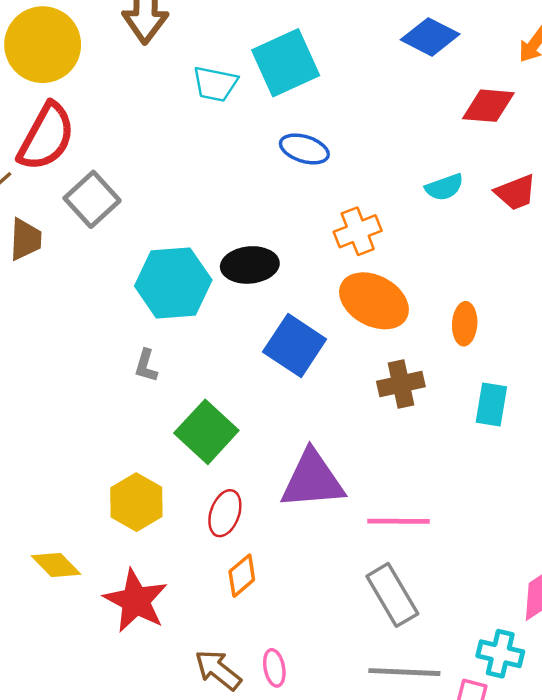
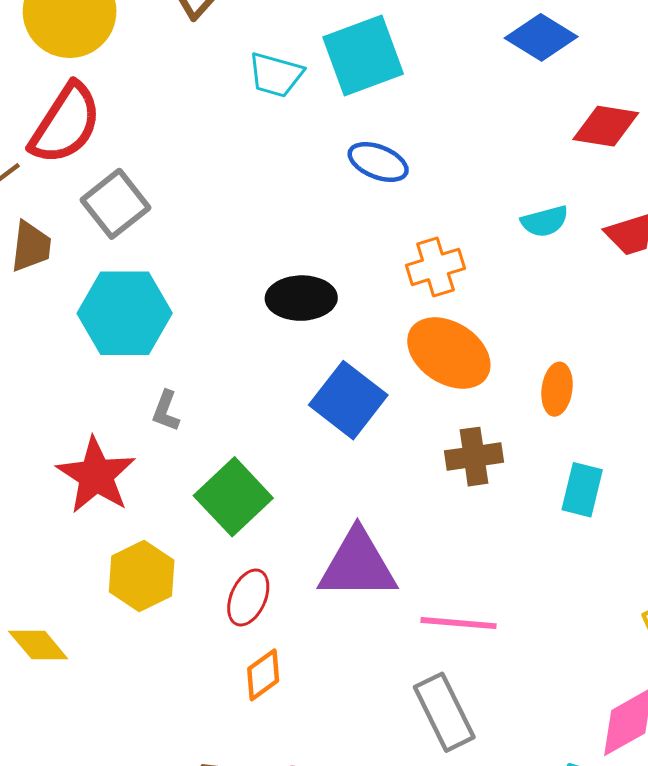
cyan hexagon: (173, 283) -> (125, 313), moved
red star: (136, 601) -> (96, 475), moved

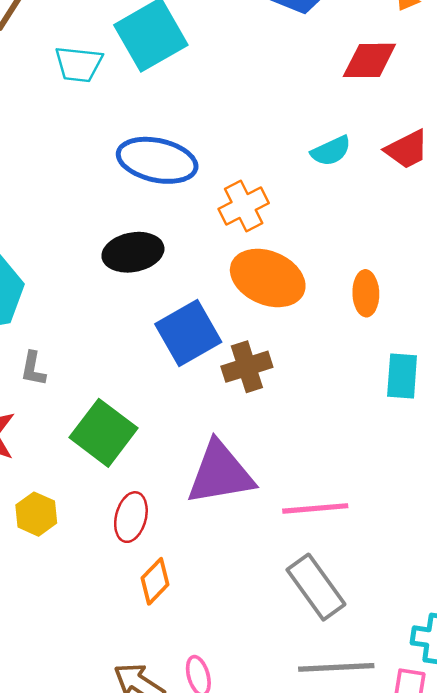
blue ellipse: (378, 162) -> (157, 160), moved, size x1.5
blue square: (348, 400) -> (188, 333), turned 32
brown cross: (474, 457) -> (247, 367), moved
yellow hexagon: (142, 576) -> (36, 514), size x0.7

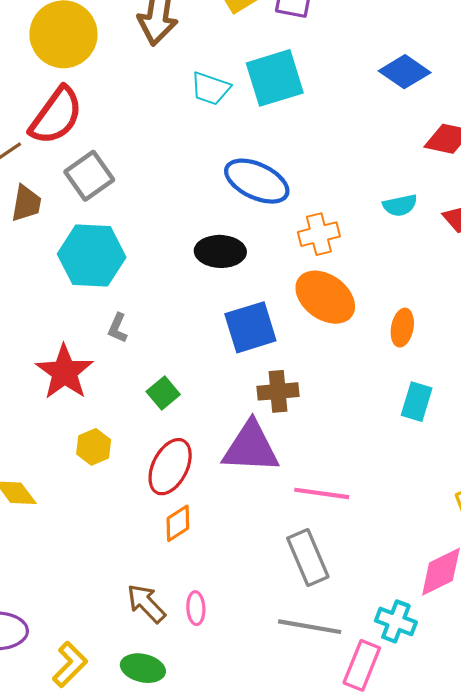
brown cross: (247, 367) -> (278, 391), moved
green square: (104, 433) -> (163, 393), size x0.6
red ellipse: (131, 517) -> (170, 467), size x1.4

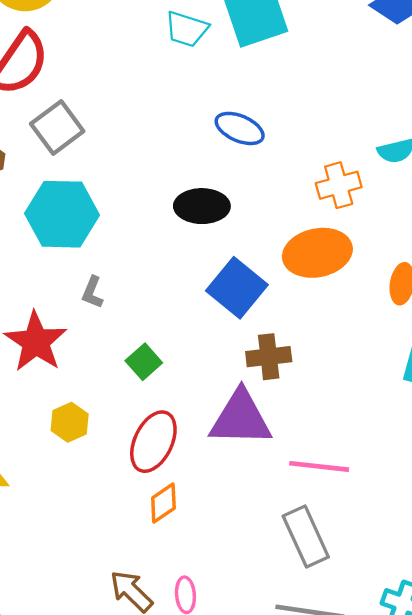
blue ellipse: (257, 181) -> (240, 128), size x0.7
orange cross: (319, 234) -> (339, 185), moved
orange ellipse: (325, 297) -> (317, 253), turned -46
blue square: (250, 327) -> (237, 288), turned -32

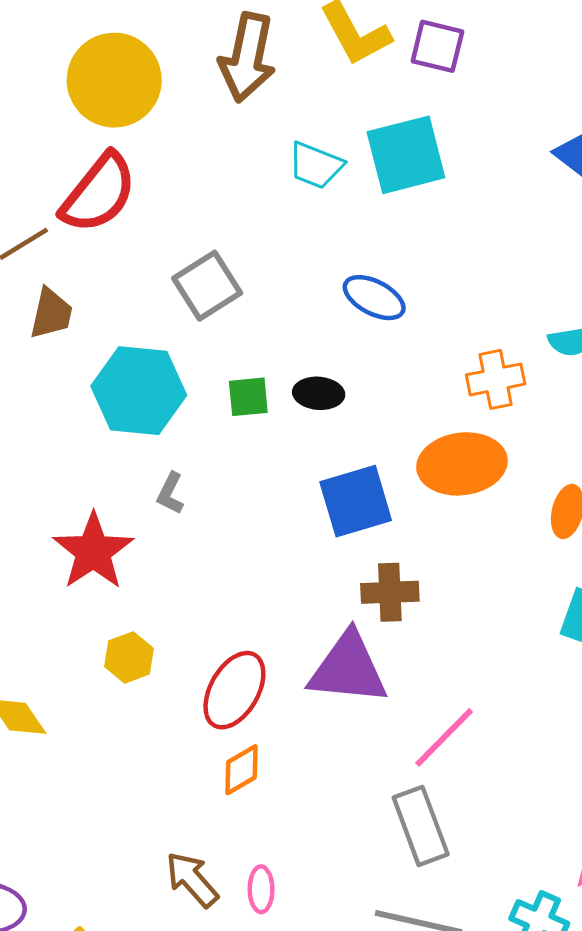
gray square: (57, 127) -> (207, 286), moved
black ellipse: (202, 206) -> (319, 393), size x0.7
blue square: (237, 288) -> (356, 501), turned 30
green square: (144, 362) -> (248, 397), moved, turned 32
pink line: (319, 466) -> (444, 737), turned -56

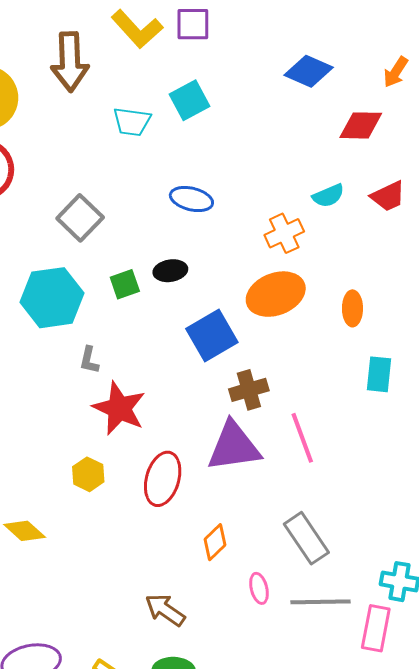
cyan square: (406, 155) -> (190, 100), size x0.7
red star: (93, 551) -> (119, 408), moved
pink line: (444, 737) -> (302, 438), moved, turned -51
orange diamond: (242, 770) -> (215, 542), moved
pink ellipse: (261, 889) -> (259, 588), moved

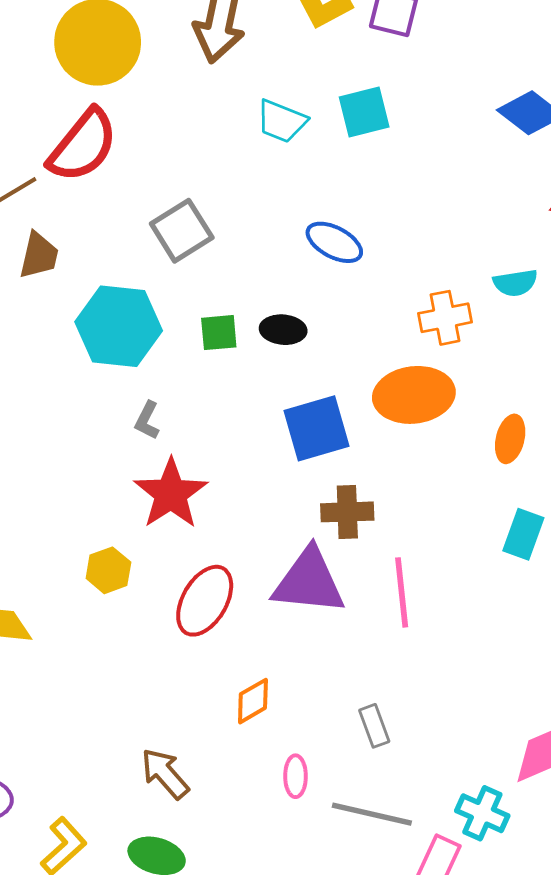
gray rectangle: (306, 538) -> (374, 726), size x0.6

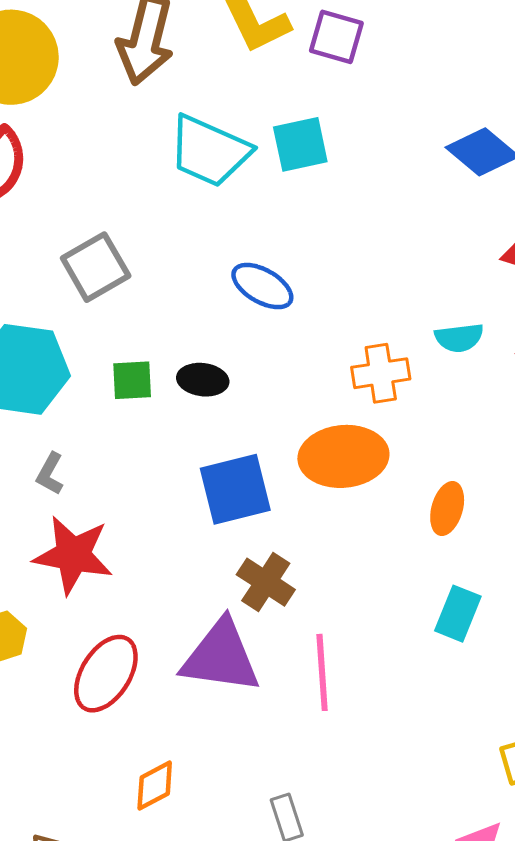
cyan trapezoid: (281, 121) -> (209, 151), size x1.5
red star: (171, 494) -> (73, 555), turned -30
brown cross: (347, 512) -> (266, 582), turned 33

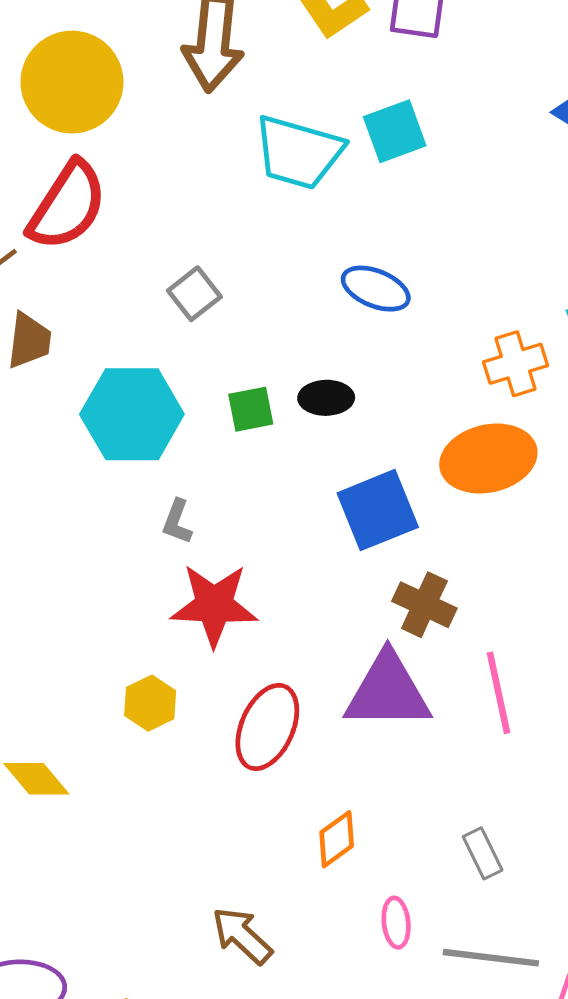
gray square: (96, 267) -> (194, 294), size x0.7

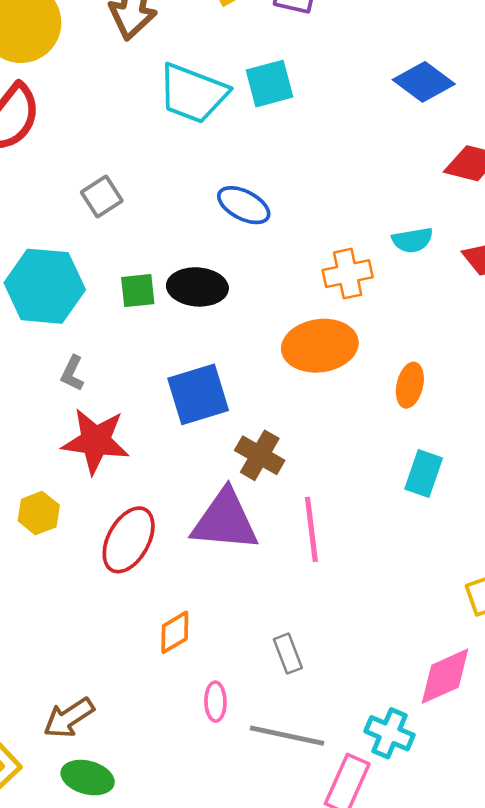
black ellipse: (326, 398) -> (197, 287), size x1.4
blue square: (378, 510) -> (198, 394), moved
brown arrow: (242, 936) -> (69, 718), moved, turned -81

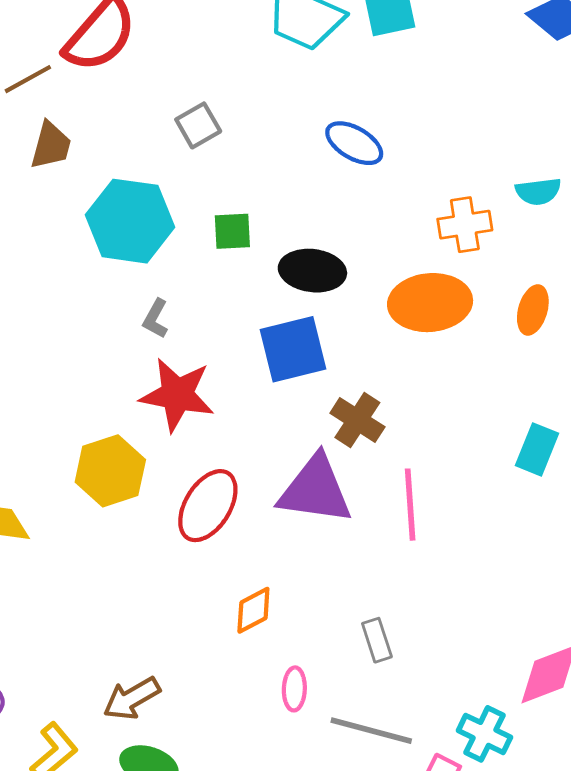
black ellipse: (197, 287) -> (312, 271), moved
orange ellipse: (410, 385) -> (533, 310), moved
yellow hexagon: (39, 513) -> (110, 471), size x1.5

